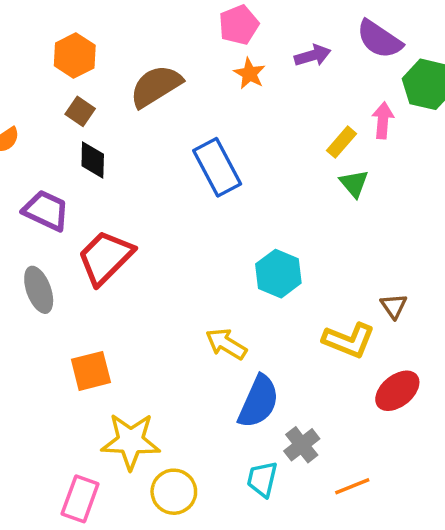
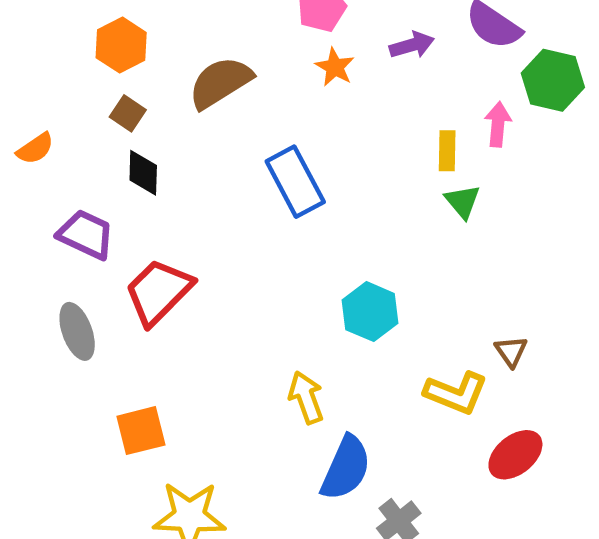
yellow rectangle: (341, 142) -> (447, 151), turned -40
yellow arrow: (226, 344) -> (306, 397), turned 39

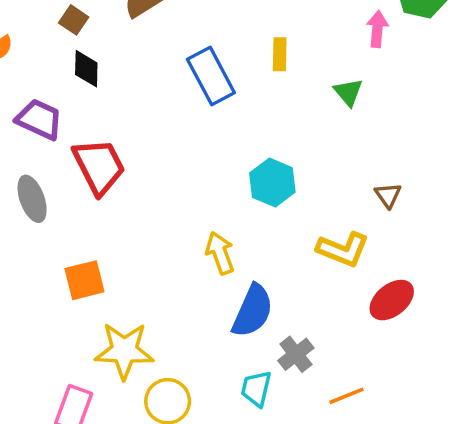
yellow rectangle: (447, 151) -> (280, 54), moved
red trapezoid: (159, 292) -> (99, 166), turned 108
brown triangle: (511, 351) -> (388, 195), moved

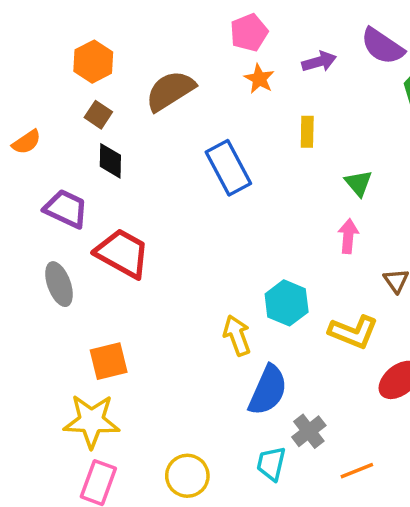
pink arrow: (377, 29) -> (348, 236), moved
yellow rectangle: (280, 54) -> (307, 132), moved
red trapezoid: (99, 166) -> (122, 253), turned -34
cyan hexagon: (272, 183) -> (287, 303), moved
yellow star: (124, 351) -> (92, 421), moved

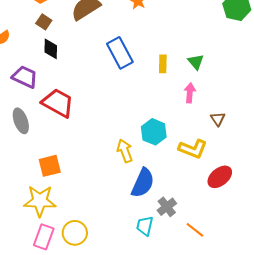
yellow rectangle: (307, 132) -> (163, 64), moved
orange line: (357, 471) -> (195, 230), turned 60
yellow circle: (187, 476) -> (75, 233), moved

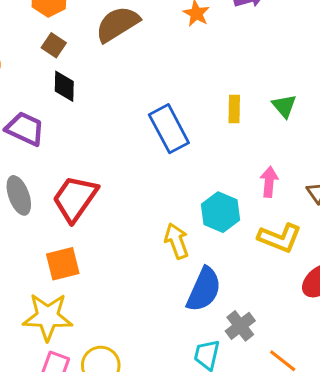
blue rectangle: (120, 53) -> (169, 129), moved
pink arrow: (190, 93) -> (269, 182), moved
red trapezoid: (58, 103) -> (75, 198), moved, turned -84

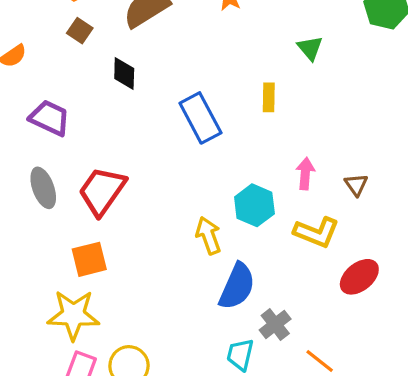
black diamond: (64, 86) -> (124, 73), moved
green triangle: (284, 106) -> (310, 48), moved

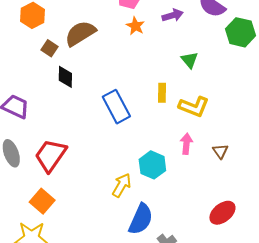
brown square: (80, 31) -> (49, 48), moved
yellow L-shape: (316, 232) -> (194, 107), moved
yellow arrow: (208, 235) -> (122, 185), turned 50
orange square: (89, 259) -> (42, 201), turned -35

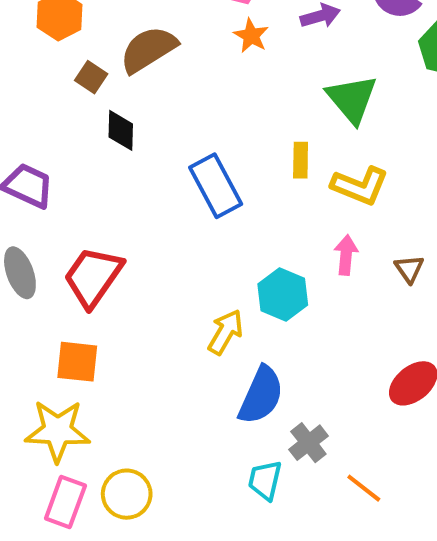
green triangle: (190, 60) -> (352, 99), size x1.6
orange square: (42, 201) -> (77, 362), turned -35

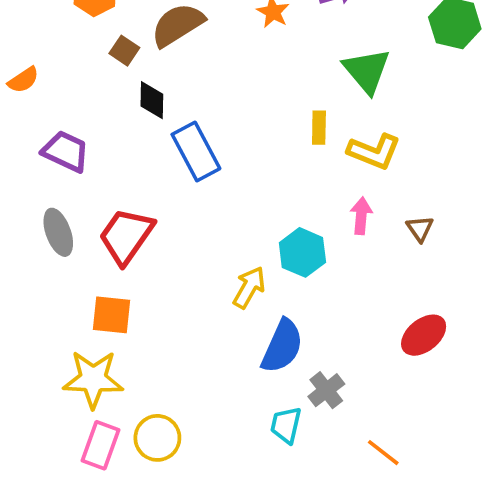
blue rectangle: (216, 186) -> (196, 152), moved
orange line: (364, 488) -> (383, 453), moved

